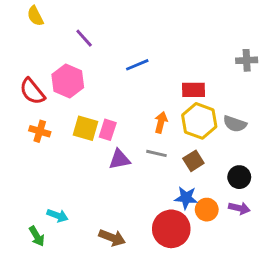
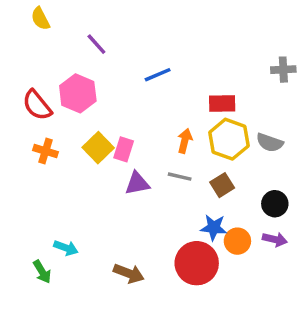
yellow square: (86, 128) -> (98, 148), turned 30

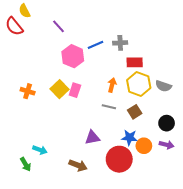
gray cross: (283, 70) -> (120, 43), moved
pink hexagon: (78, 93) -> (73, 56), moved
red semicircle: (37, 105) -> (14, 26), moved
purple triangle: (137, 183) -> (92, 138), moved

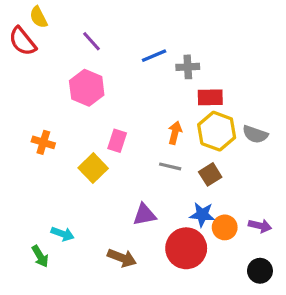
blue line: (96, 45) -> (154, 56), moved
pink hexagon: (73, 56) -> (87, 88), moved
yellow square: (59, 89) -> (93, 168), moved
black circle: (167, 123) -> (260, 271), moved

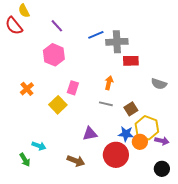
gray cross: (188, 67) -> (117, 42), size x1.5
yellow hexagon: (217, 131) -> (147, 128), moved
orange cross: (43, 142) -> (27, 89), turned 32

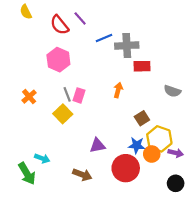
red semicircle: (14, 26) -> (59, 25), moved
purple line: (57, 26) -> (80, 18), moved
gray line: (106, 104) -> (67, 94), moved, turned 56
green arrow: (25, 160) -> (27, 174), size x1.5

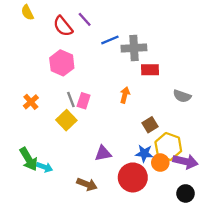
purple arrow: (176, 153) -> (186, 161), size x1.5
green arrow: (27, 174) -> (29, 159), moved

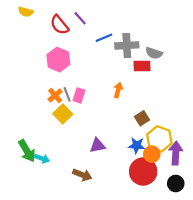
yellow semicircle: (27, 12) -> (26, 12), turned -48
gray semicircle: (182, 96) -> (154, 53), moved
orange cross: (31, 102) -> (55, 95), moved
purple arrow: (186, 161) -> (176, 153), turned -100
red circle: (133, 177) -> (143, 172), moved

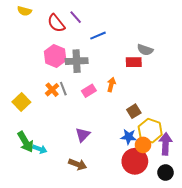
gray cross: (127, 45) -> (77, 61), moved
pink rectangle: (79, 95) -> (89, 91), moved, turned 40
yellow square: (63, 114) -> (21, 102), moved
purple triangle: (97, 145) -> (83, 135), moved, turned -35

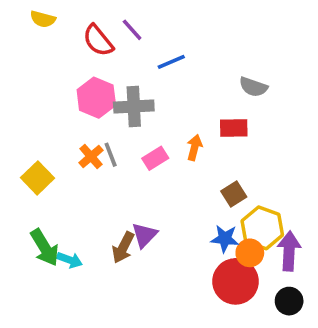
red rectangle: (134, 62) -> (234, 128), moved
brown arrow: (78, 164) -> (123, 248), moved, turned 96

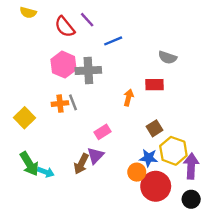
orange cross: (91, 157) -> (60, 104), turned 35
pink rectangle: (155, 158) -> (103, 132), moved
orange circle: (250, 253) -> (137, 172), moved

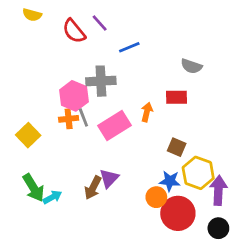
pink hexagon: (64, 65) -> (74, 96), moved
brown square: (154, 128) -> (177, 147), turned -35
pink rectangle: (103, 132) -> (114, 126), moved, size x1.6
cyan arrow: (46, 172) -> (52, 197), turned -49

